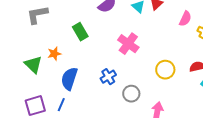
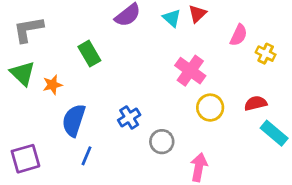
pink cross: (128, 44) -> (190, 71), moved
green triangle: (33, 65) -> (23, 73), moved
blue line: (61, 105) -> (87, 156), moved

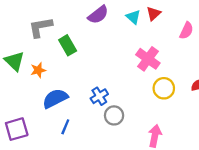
gray L-shape: (28, 29) -> (40, 27), moved
blue semicircle: (74, 120) -> (55, 98), turned 45
gray circle: (162, 142) -> (114, 115), moved

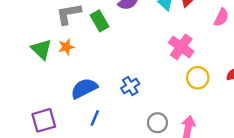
green rectangle: (68, 45) -> (99, 21), moved
orange star: (38, 70) -> (66, 47), moved
gray circle: (114, 115) -> (157, 123), moved

